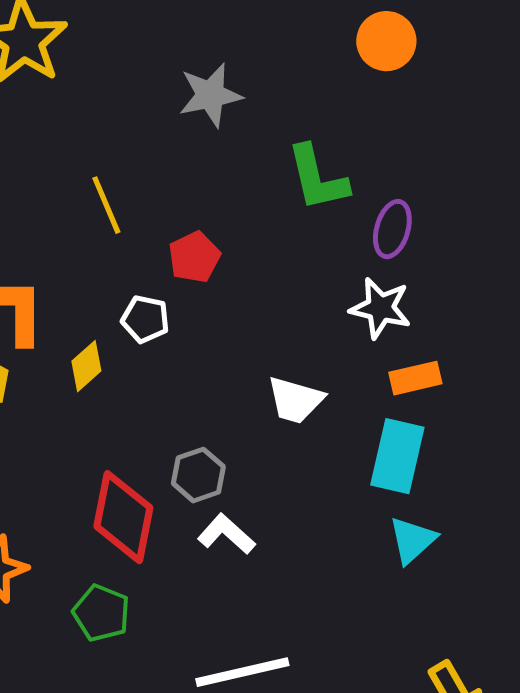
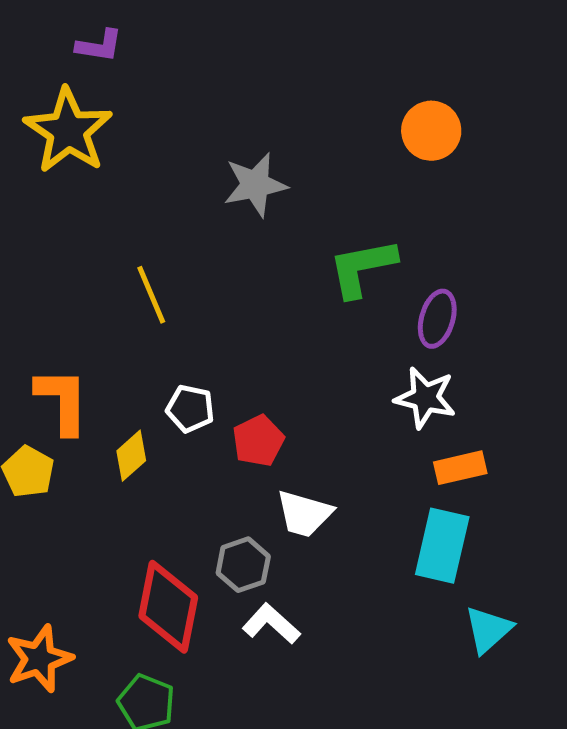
green L-shape: (317, 178) -> (362, 268), turned 92
red pentagon: (194, 257) -> (258, 441), moved
white trapezoid: (295, 400) -> (304, 514), moved
cyan triangle: (412, 540) -> (488, 630), moved

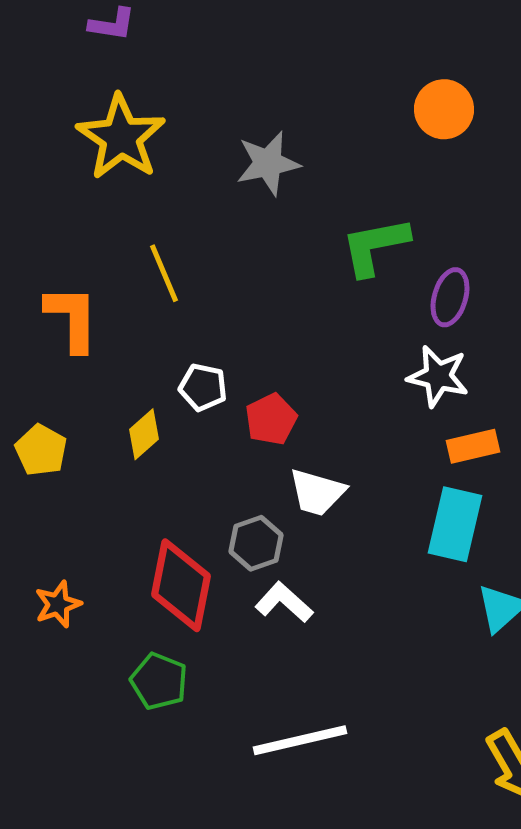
yellow star: (68, 131) -> (121, 137), moved
orange L-shape: (62, 401) -> (72, 318), moved
orange star: (39, 659) -> (58, 604), moved, size x0.7

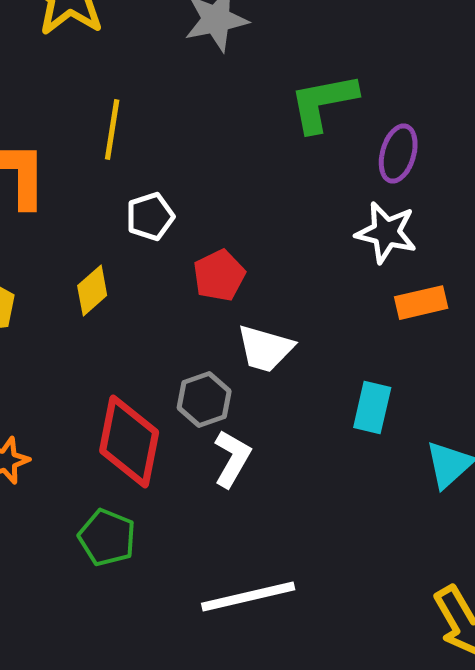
yellow line: (164, 273) -> (112, 130), turned 32
white pentagon: (203, 387) -> (150, 217), moved, turned -30
cyan rectangle: (455, 524) -> (372, 408), moved, size x0.7
white L-shape: (284, 602) -> (232, 459), turned 78

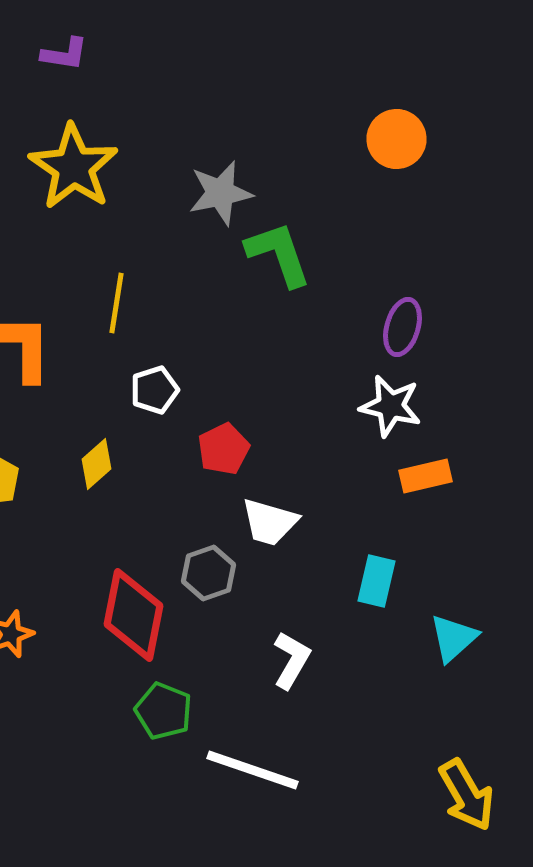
green L-shape: (323, 103) -> (278, 254), moved, turned 82
white L-shape: (232, 459) -> (292, 660), moved
green pentagon: (107, 538) -> (164, 711), moved
white line: (248, 597) -> (252, 770), turned 32

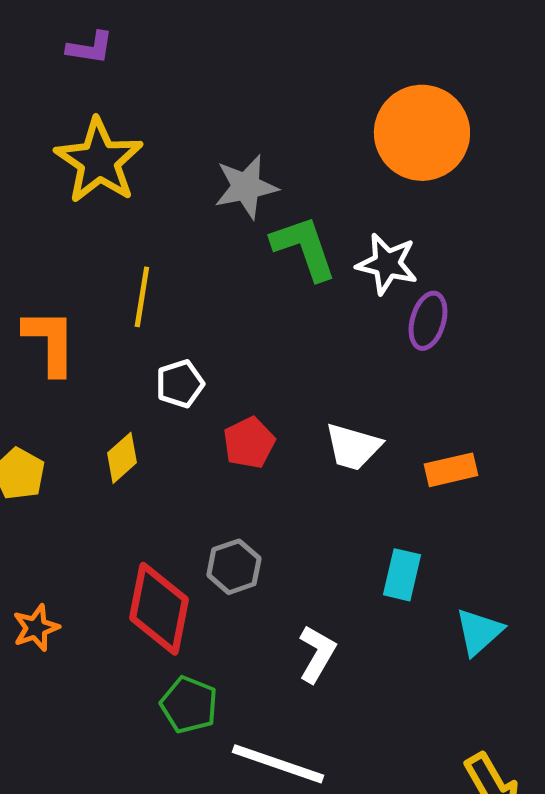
orange circle: (396, 139) -> (422, 133), size x1.6
white star: (390, 406) -> (387, 264), moved
white trapezoid: (270, 522) -> (353, 447), moved

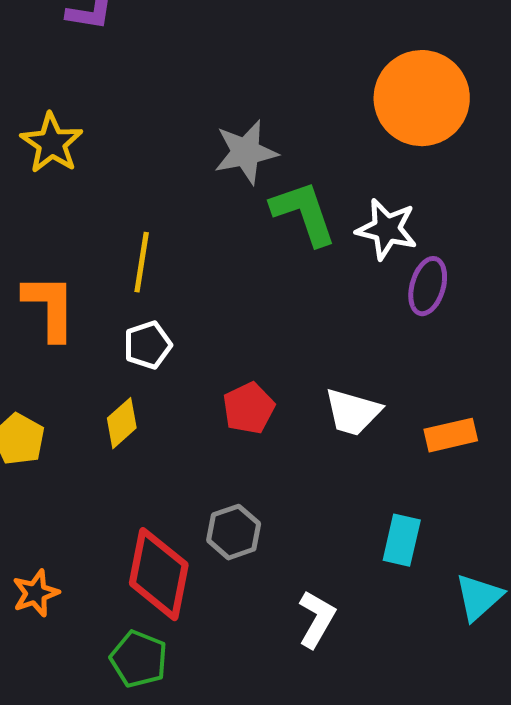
yellow star: (99, 161) -> (52, 143), moved, size x0.7
white pentagon: (180, 384) -> (148, 345), moved
green pentagon: (189, 705) -> (139, 659), moved

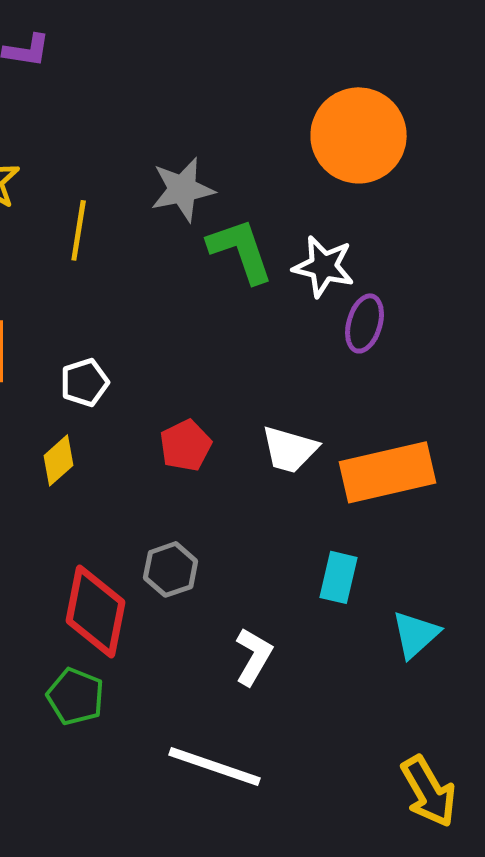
yellow line: (142, 262) -> (79, 230), moved
orange rectangle: (451, 435) -> (388, 472), size x1.8

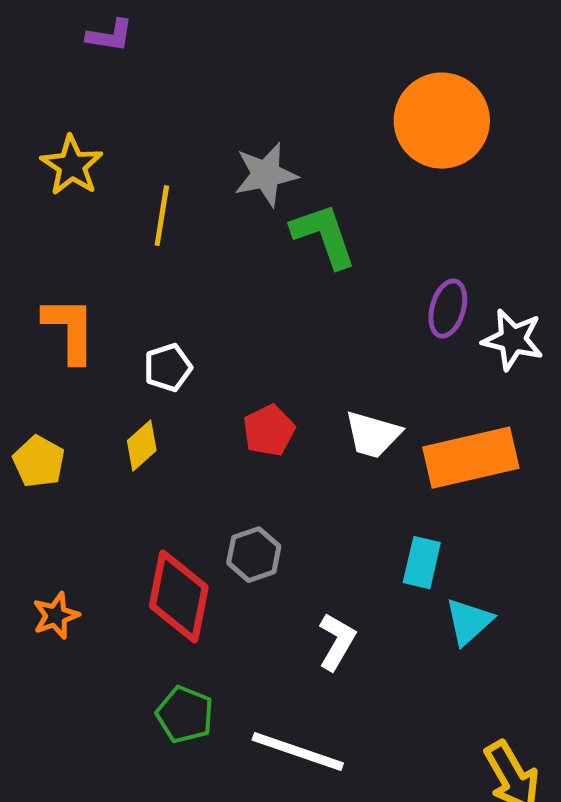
white star: (324, 266) -> (513, 340), moved
cyan triangle: (416, 634) -> (469, 622), moved
green pentagon: (76, 696) -> (185, 715), moved

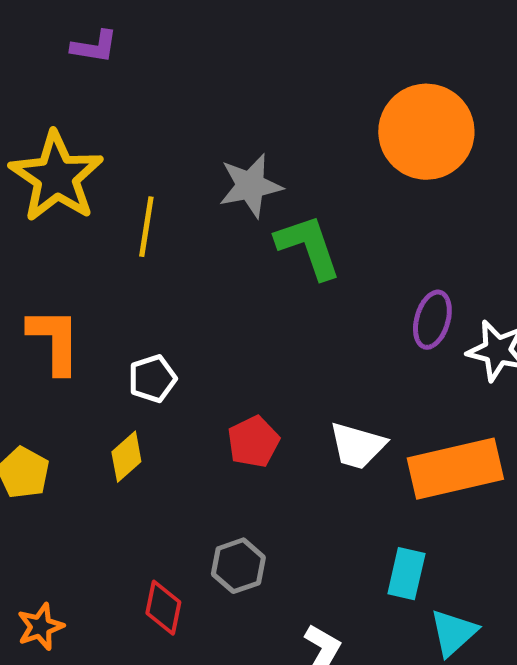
yellow star: (72, 166) -> (56, 177), size x1.5
red diamond: (179, 597) -> (163, 608), size x0.6

